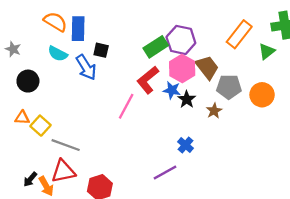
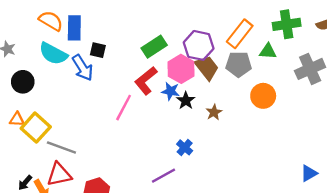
purple hexagon: (181, 40) -> (199, 45), moved
green triangle: (267, 51) -> (268, 51), turned 42
cyan semicircle: (58, 54) -> (53, 54), size x1.4
gray pentagon: (229, 87) -> (239, 64), moved
yellow square: (41, 126) -> (36, 128), size x1.4

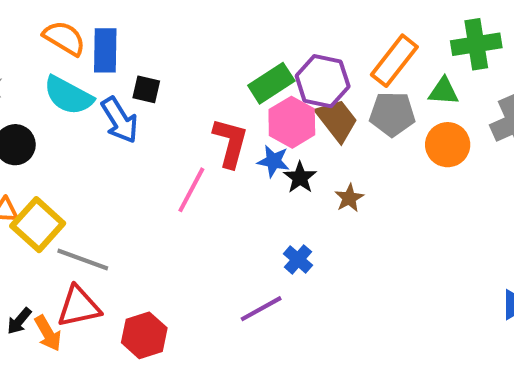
green rectangle: (154, 47) -> (271, 83), moved
red L-shape: (146, 81) -> (230, 143), turned 144
orange circle: (263, 96) -> (448, 145), moved

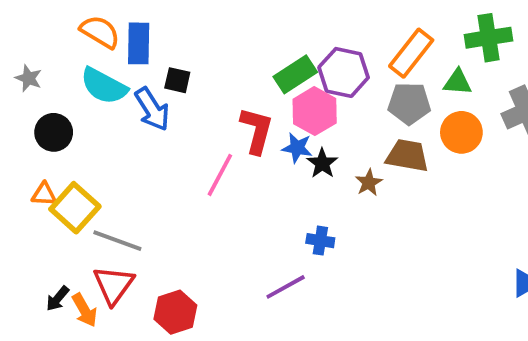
brown trapezoid: (337, 120) -> (407, 156), moved, turned -42
blue cross: (298, 259) -> (320, 241), turned -32
red triangle: (79, 307) -> (114, 285), turned -42

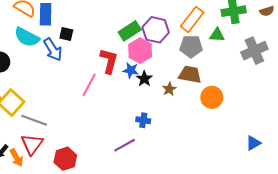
orange circle: (461, 132) -> (212, 97), moved

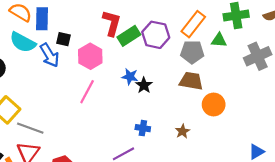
pink hexagon: (140, 51) -> (90, 56), moved
red L-shape: (109, 61) -> (112, 23), moved
brown star: (169, 89) -> (183, 131), moved

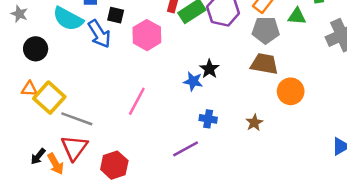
blue star: (130, 77) -> (193, 81), moved
pink line: (87, 92) -> (137, 101), moved

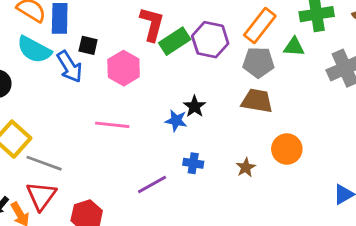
orange circle: (291, 91) -> (287, 149), moved
pink line: (137, 101) -> (112, 125), moved, turned 68
purple line: (186, 149) -> (152, 184), moved

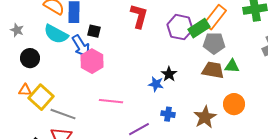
green rectangle: (175, 41) -> (199, 28), moved
green triangle: (294, 47) -> (232, 66), moved
pink hexagon: (124, 68) -> (92, 61), moved
pink line: (112, 125) -> (111, 101), moved
brown star: (246, 167) -> (205, 117), size x1.6

